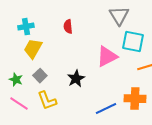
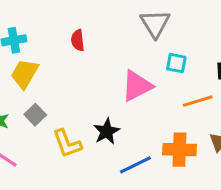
cyan square: (133, 42) -> (176, 63), size x0.6
black star: (76, 79) -> (107, 131), moved
yellow L-shape: (47, 101) -> (67, 144), moved

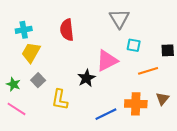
red semicircle: (78, 40) -> (67, 30), size x1.5
black star: (107, 131) -> (86, 78), moved
yellow L-shape: (67, 144) -> (60, 100), turned 30

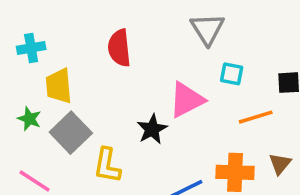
cyan cross: (24, 30) -> (31, 48), moved
yellow trapezoid: (31, 52) -> (59, 86), turned -35
gray square: (38, 80) -> (71, 133), size x1.6
green star: (13, 84) -> (29, 119), moved

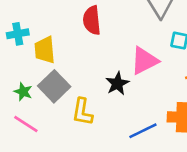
cyan cross: (31, 48) -> (18, 34), moved
green star: (29, 119) -> (23, 92), moved

